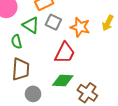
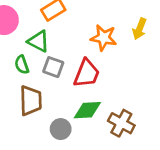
gray square: (53, 22) -> (53, 67), moved
gray circle: (33, 94) -> (61, 129), moved

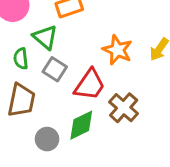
green diamond: (87, 110) -> (81, 125), turned -36
brown cross: (121, 123) -> (124, 108), moved

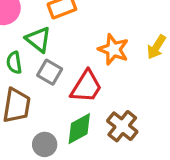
brown cross: (124, 108) -> (122, 126), moved

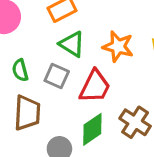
green triangle: (38, 39) -> (72, 44), moved

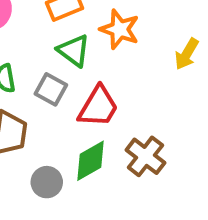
orange star: (118, 47) -> (120, 29), moved

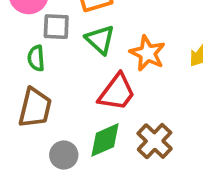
orange star: (120, 29) -> (147, 53), moved
gray square: (51, 89) -> (56, 27), moved, turned -32

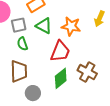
green semicircle: (36, 58) -> (22, 44), moved
gray circle: (64, 155) -> (33, 93), moved

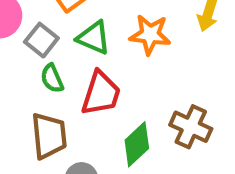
gray square: (19, 25) -> (41, 40), turned -35
red trapezoid: (60, 51) -> (101, 93), moved

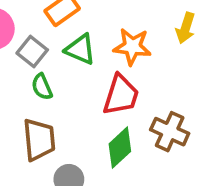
red trapezoid: (101, 93) -> (121, 95), moved

